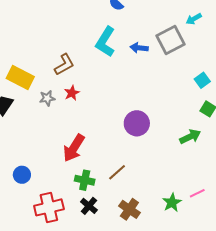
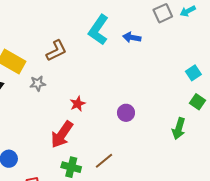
gray square: (171, 40) -> (163, 13), moved, size x0.7
red star: (72, 93) -> (78, 104), moved
purple circle: (137, 123) -> (126, 113), size x0.7
green arrow: (190, 137) -> (179, 129), turned 130

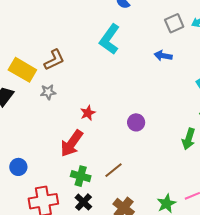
blue arrow: (132, 37) -> (163, 56), moved
brown L-shape: (56, 51) -> (54, 60), moved

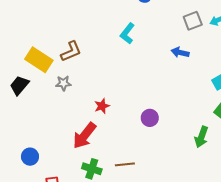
cyan L-shape: (110, 39) -> (127, 33), size x0.7
brown line: (113, 170) -> (125, 164), turned 30

